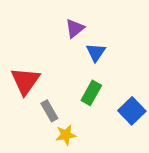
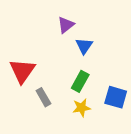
blue square: (132, 111) -> (116, 97), turned -30
yellow star: (66, 135) -> (82, 108), moved

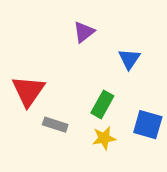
blue triangle: (84, 46) -> (129, 59), moved
gray rectangle: (43, 97) -> (55, 125), turned -42

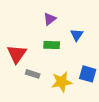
green rectangle: (102, 104) -> (52, 45), moved, turned 63
yellow star: (104, 138) -> (62, 82), size x1.5

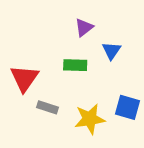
purple triangle: (50, 19) -> (84, 27), moved

